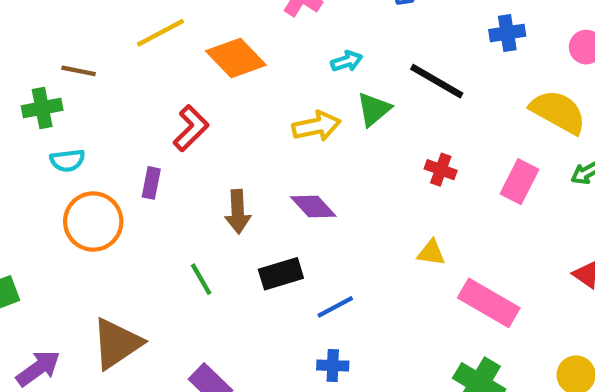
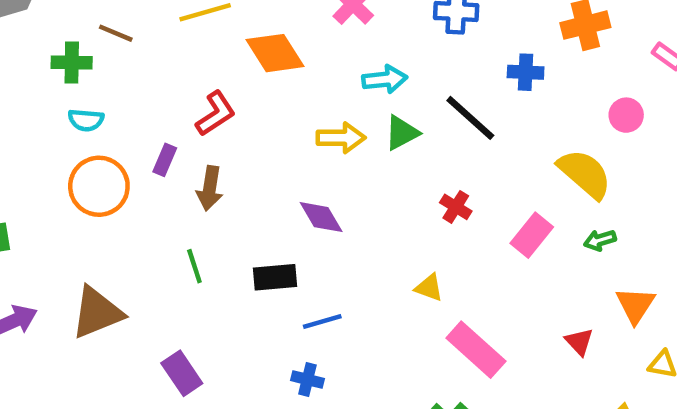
blue cross: (507, 33) -> (526, 72), moved
cyan arrow: (347, 61) -> (385, 79), size x1.4
brown arrow: (238, 212) -> (210, 188), moved

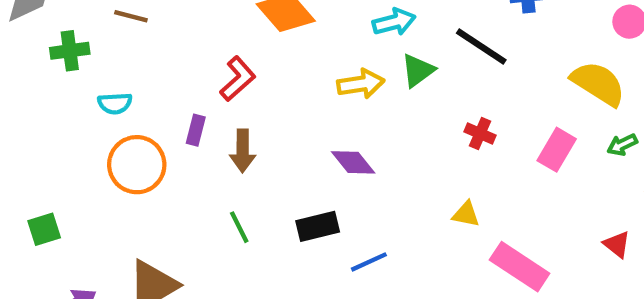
green cross: (72, 63) -> (70, 51), moved

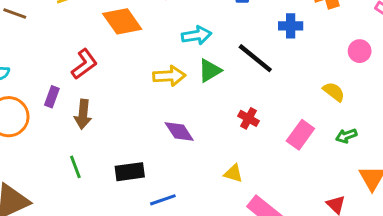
yellow semicircle: (598, 83) -> (334, 92), size x0.6
purple diamond: (353, 162) -> (179, 132), moved

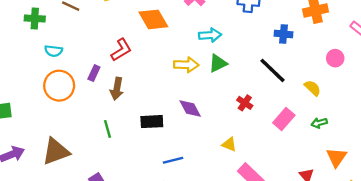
black line: (255, 58) -> (272, 70), moved
black rectangle: (130, 172) -> (152, 122), moved

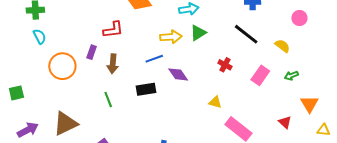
red L-shape: (121, 50) -> (113, 30), turned 30
cyan semicircle: (54, 51) -> (40, 36), moved, turned -119
blue line: (173, 160) -> (154, 59), moved

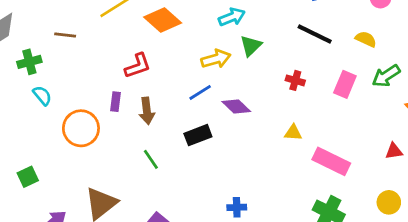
green arrow: (291, 76) -> (386, 76), size x1.5
red triangle: (285, 122) -> (394, 151), moved, turned -40

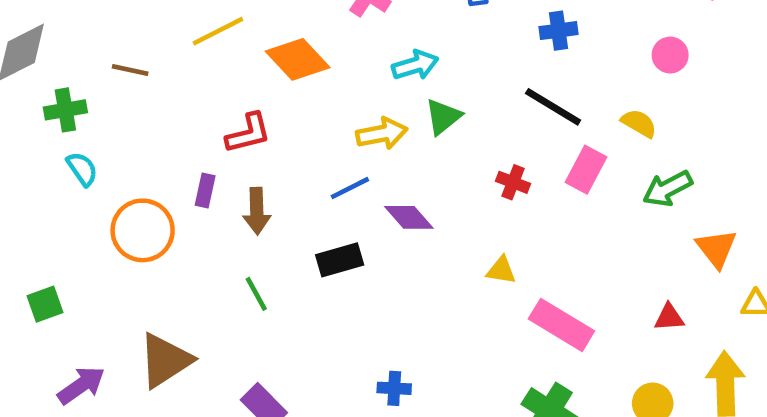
pink rectangle: (345, 84) -> (586, 170), moved

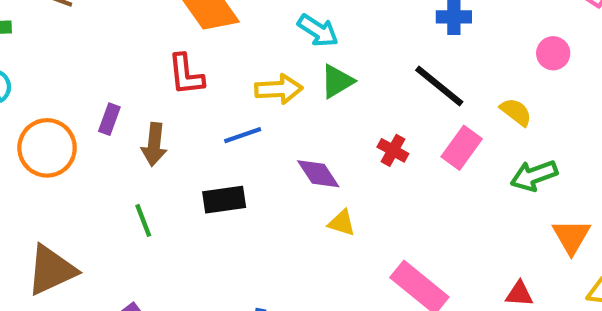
cyan arrow: (415, 65) -> (318, 31), turned 42
red L-shape: (248, 133) -> (186, 75), moved, turned 90
purple diamond: (409, 217) -> (318, 174), moved
yellow triangle: (501, 270) -> (342, 223), moved

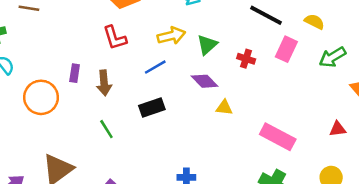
green triangle: (337, 81) -> (207, 45), moved

